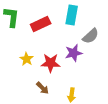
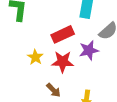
red rectangle: (41, 24) -> (63, 34), moved

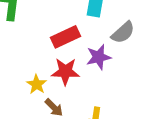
yellow star: (35, 57) -> (37, 84), moved

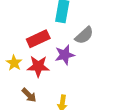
yellow star: (37, 84) -> (14, 63), moved

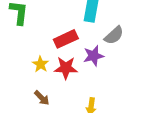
brown arrow: (29, 95) -> (42, 98), moved

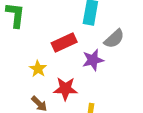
red star: (66, 68) -> (65, 89), moved

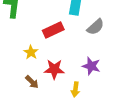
purple star: (93, 60) -> (91, 66), moved, turned 30

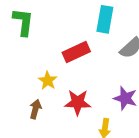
brown arrow: (32, 82) -> (35, 109), moved, turned -120

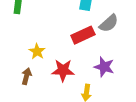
red rectangle: (76, 52) -> (83, 35), moved

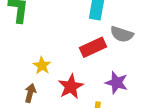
gray semicircle: (109, 23) -> (122, 34), turned 60
red star: (63, 70) -> (71, 87), turned -30

